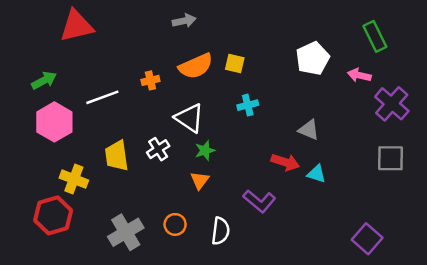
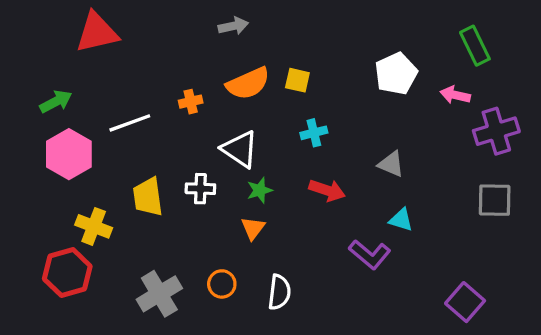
purple cross: (392, 104) -> (496, 131), turned 32
white cross: (158, 149) -> (200, 189), turned 35
red arrow: (285, 162) -> (327, 190), moved
purple L-shape: (259, 201) -> (370, 254), moved

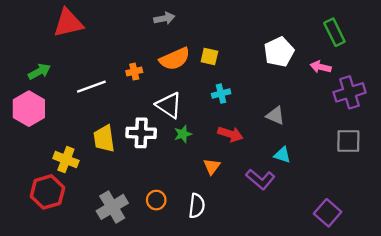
pink hexagon: (69, 154) -> (29, 109), moved
white cross: (200, 189) -> (141, 133), size x1.4
orange triangle: (253, 228) -> (212, 166), moved

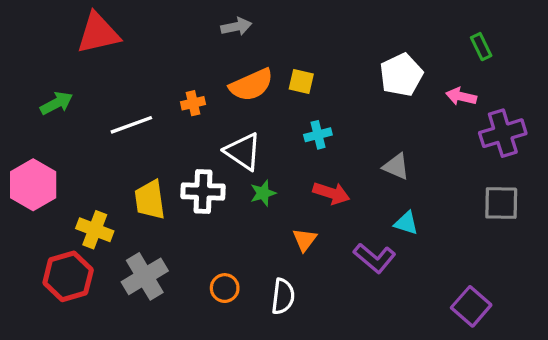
green rectangle: (334, 32) -> (481, 47), size x0.7
pink hexagon: (29, 109) -> (33, 185), moved
gray cross: (112, 207) -> (145, 276), moved

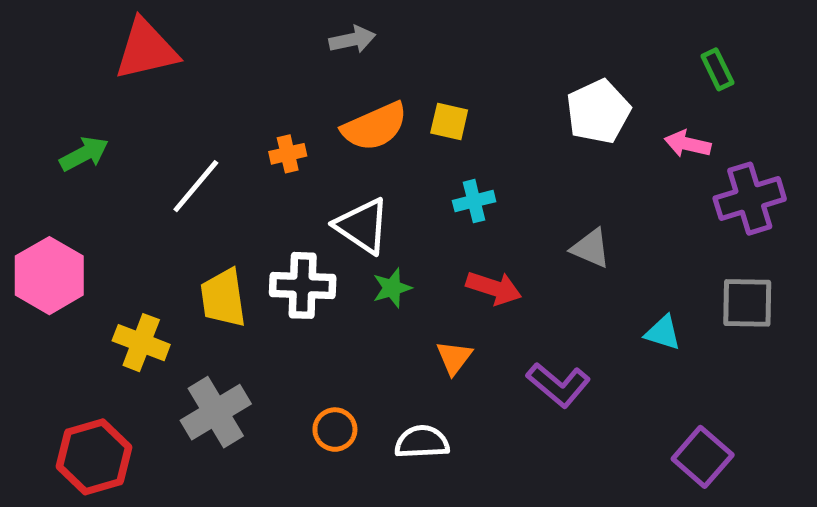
white line: (131, 125) -> (196, 186), turned -30
cyan triangle: (406, 223) -> (663, 333), moved
red hexagon: (68, 276) -> (94, 457), moved
white semicircle: (283, 296) -> (422, 442), turned -100

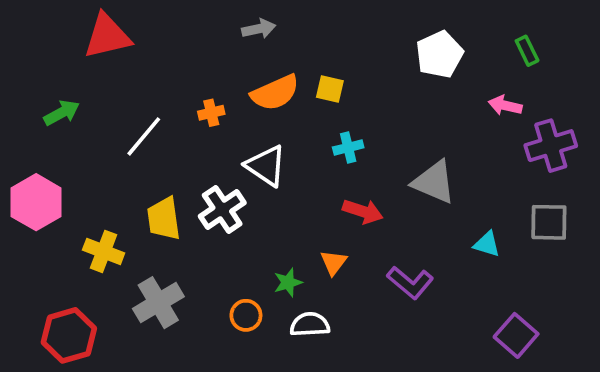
white pentagon: (598, 112) -> (439, 54), moved
gray triangle: (591, 248) -> (434, 182), size x1.5
white cross: (303, 285) -> (222, 209), turned -36
green star: (392, 288) -> (288, 282), moved

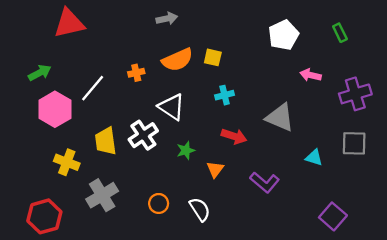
pink arrow: (505, 105) -> (311, 75), moved
pink hexagon: (36, 202) -> (55, 109), moved
green star: (288, 282) -> (186, 150), moved
white semicircle: (310, 324) -> (200, 209), turned 60

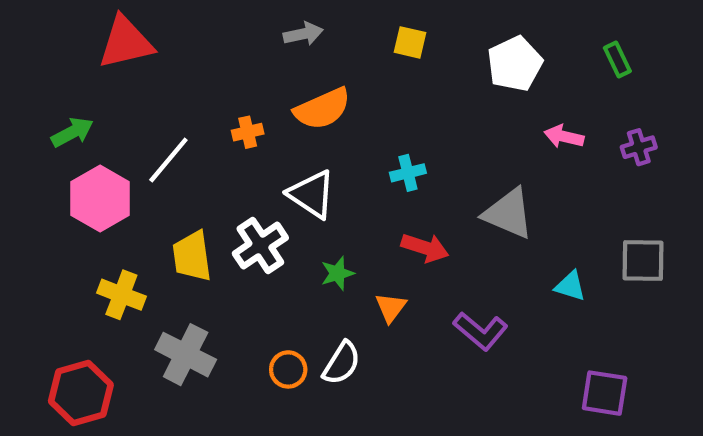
yellow square: (213, 57) -> (410, 42), moved
purple cross: (355, 94) -> (639, 147), moved, size x0.6
gray cross: (102, 195) -> (186, 355), turned -32
white semicircle: (200, 209) -> (342, 363), moved, turned 65
purple square: (333, 216) -> (605, 393), turned -32

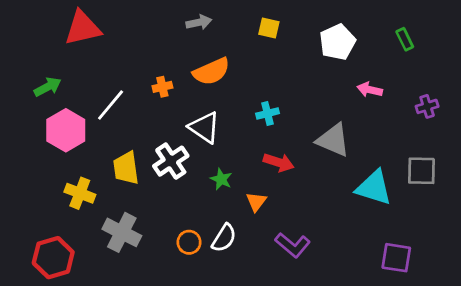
purple cross: (639, 147) -> (427, 106), moved
green star: (337, 273) -> (221, 179), turned -30
cyan triangle: (570, 286) -> (374, 188), size x1.8
purple L-shape: (481, 331) -> (293, 245), moved

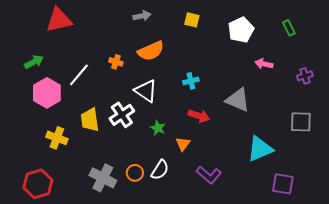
orange cross: (162, 87) -> (116, 62), turned 32
cyan triangle: (374, 188) -> (260, 149), moved, turned -40
gray cross: (122, 232) -> (103, 178), moved

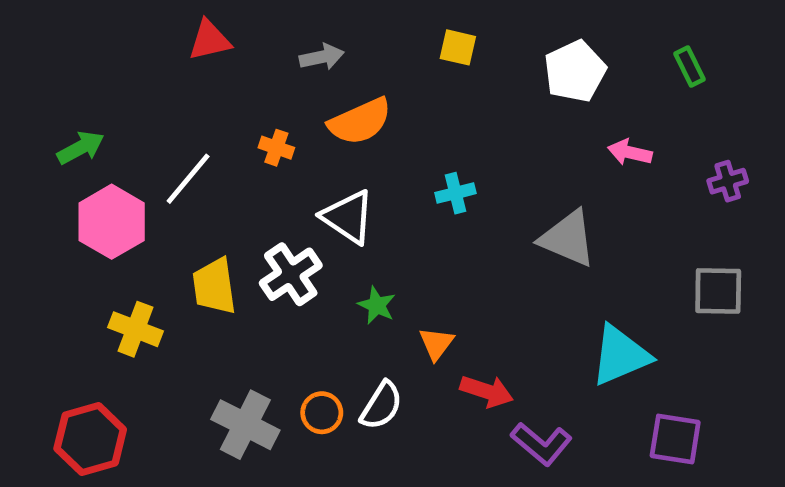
gray arrow: (142, 16) -> (322, 57), moved
red triangle: (59, 20) -> (210, 40), moved, size x0.7
red arrow: (199, 116) -> (487, 391), moved
purple L-shape: (209, 175) -> (541, 444), moved

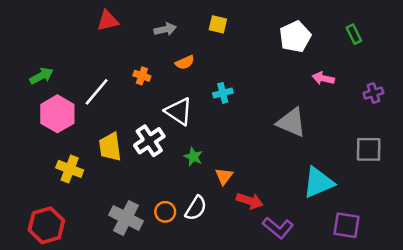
yellow square: (458, 47) -> (218, 24), moved
orange semicircle: (360, 121) -> (185, 62), size x0.6
cyan cross: (455, 193) -> (223, 93), moved

